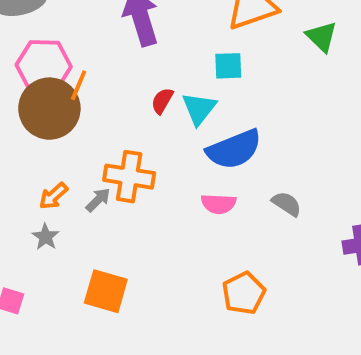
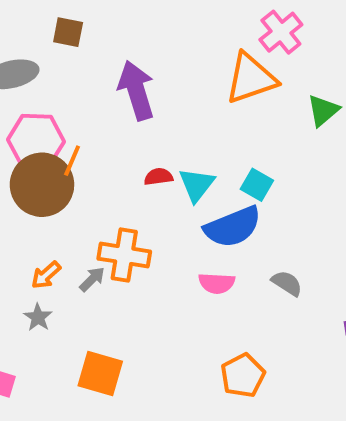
green triangle: (322, 37) -> (323, 110), turned 36
cyan square: (228, 66) -> (257, 185), moved, turned 32
red semicircle: (162, 101) -> (158, 177), turned 52

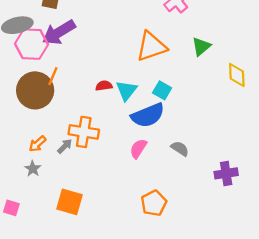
orange triangle: (251, 78) -> (151, 47), moved
purple arrow: (136, 90) -> (59, 32), moved, turned -104
pink hexagon: (36, 141) -> (32, 44), moved
pink semicircle: (217, 283) -> (138, 149), turned 120

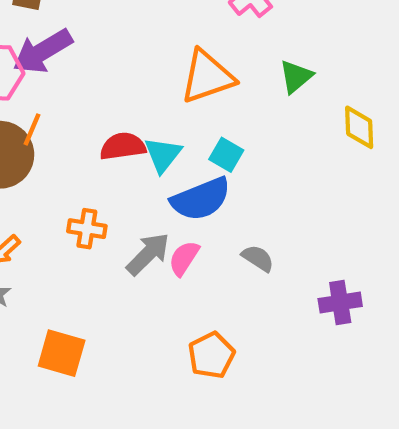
red semicircle: (104, 86) -> (123, 146), size x1.5
orange cross: (84, 132) -> (87, 229), size x0.7
gray arrow: (65, 146) -> (148, 254), moved, size x1.6

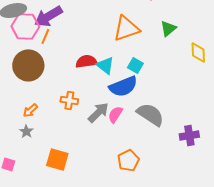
orange line: (32, 129) -> (45, 36), moved
cyan triangle: (163, 155) -> (105, 65), turned -30
gray semicircle: (258, 258) -> (150, 114), size x1.8

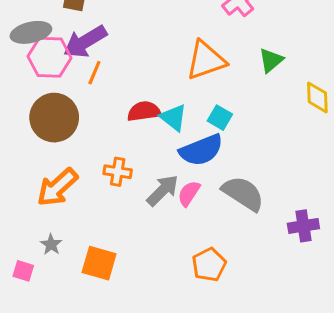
orange line: (45, 36) -> (94, 73), moved
orange arrow: (30, 110) -> (57, 187), size x1.8
gray star: (26, 131) -> (51, 245), moved

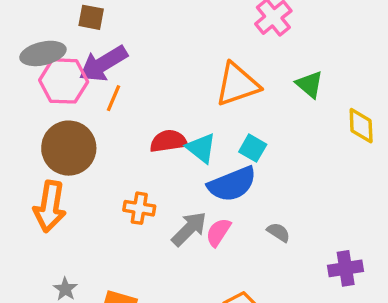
green triangle: (271, 60) -> (309, 84), turned -40
orange arrow: (57, 187) -> (50, 206), moved, turned -39
gray semicircle: (243, 193) -> (279, 232), size x0.5

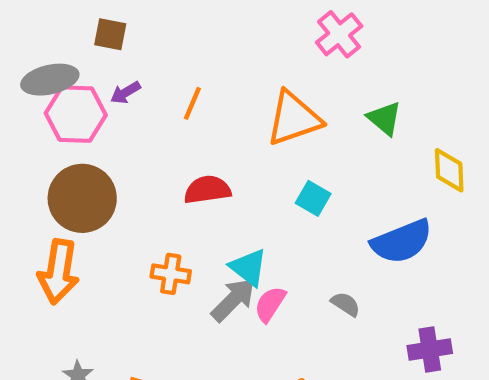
purple arrow: (103, 64) -> (125, 93), size x0.5
orange line: (113, 98) -> (192, 103), moved
cyan triangle: (201, 148) -> (248, 267), moved
blue semicircle: (232, 184) -> (402, 241), moved

